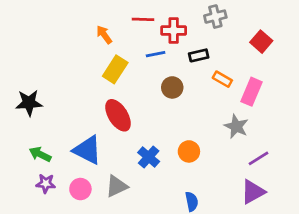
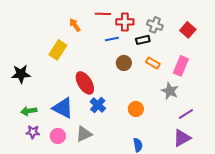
gray cross: (215, 17) -> (155, 25), moved, turned 35
yellow rectangle: (115, 69) -> (58, 50), moved
orange rectangle: (222, 79) -> (153, 63), moved
green arrow: (40, 154) -> (29, 111), turned -35
blue cross: (149, 157) -> (98, 105), moved

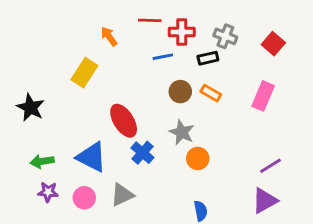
orange rectangle: (153, 63) -> (211, 93), moved
black star: (21, 74) -> (31, 108), turned 30
gray star: (170, 91) -> (182, 132), moved

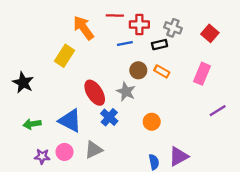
orange arrow: (109, 36) -> (83, 28), size x1.6
gray star: (182, 132) -> (126, 92), moved
purple line: (270, 166) -> (218, 111), moved
purple star: (48, 192) -> (42, 156), moved
purple triangle: (265, 201) -> (179, 156), moved

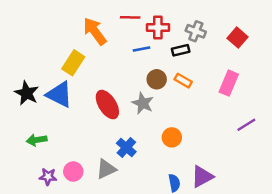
blue cross: (109, 117) -> (126, 147), moved
blue triangle: (70, 121) -> (59, 94), moved

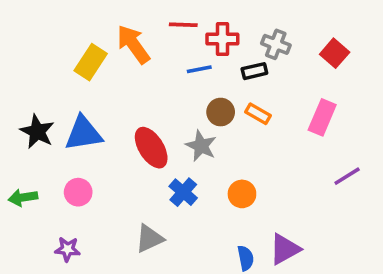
yellow rectangle: (73, 63) -> (91, 62), moved
blue triangle: (59, 94) -> (83, 133), turned -36
green arrow: (37, 140) -> (23, 198), moved
blue cross: (126, 147) -> (183, 192), moved
pink circle: (73, 172) -> (78, 192), moved

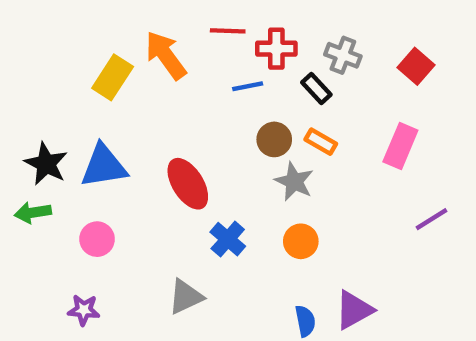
black rectangle: (254, 71) -> (316, 88), turned 60
gray star: (201, 146) -> (294, 182), moved
green arrow: (23, 198) -> (33, 213), moved

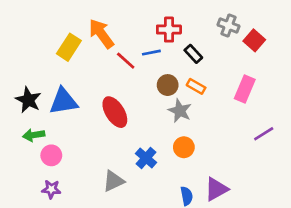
red line: (228, 31) -> (126, 61), moved, turned 40
gray cross: (343, 55) -> (228, 26), moved
green arrow: (33, 213) -> (34, 135), moved
pink circle: (97, 239) -> (51, 155), moved
blue cross: (228, 239) -> (146, 158), moved

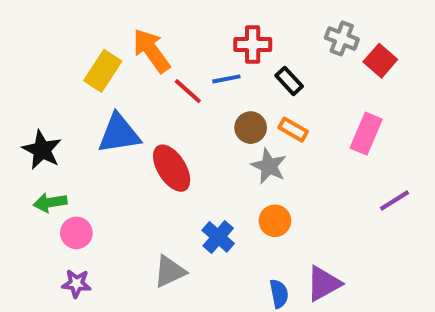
blue triangle: (63, 101) -> (119, 134), moved

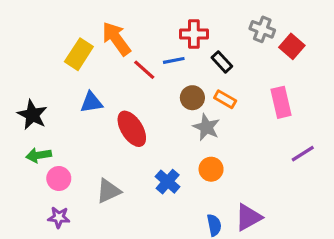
blue triangle: (119, 134) -> (91, 102), size x0.7
pink rectangle: (366, 134) -> (281, 102), turned -36
gray triangle: (170, 271) -> (108, 191), moved

